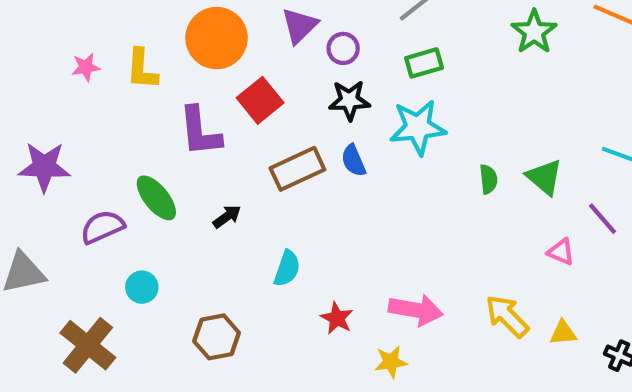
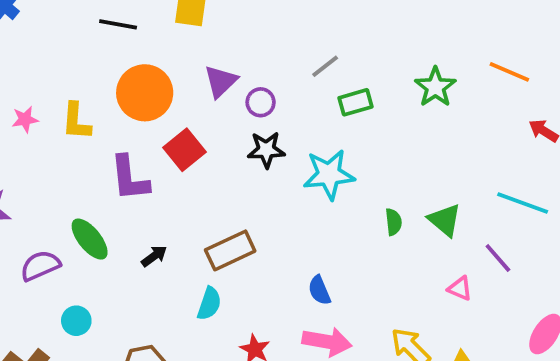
green rectangle: (424, 63) -> (355, 102), moved
blue semicircle: (354, 161) -> (319, 290), moved
brown rectangle: (297, 169) -> (230, 250), moved

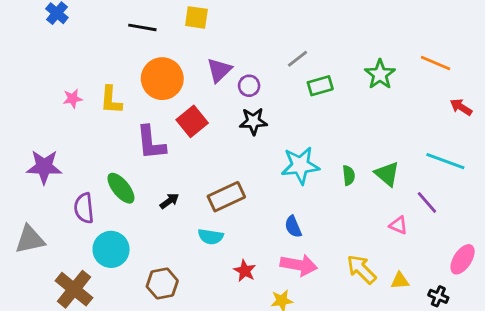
cyan star: (329, 174) -> (300, 165), moved
purple semicircle: (40, 266) -> (84, 208), turned -72
cyan semicircle: (209, 304) -> (211, 237), turned 80
cyan circle: (76, 321) -> (111, 249), size x1.6

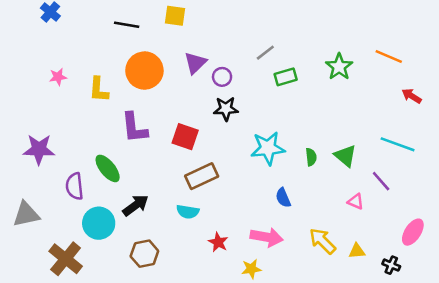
pink star: (73, 99) -> (58, 77), moved
red square: (192, 121) -> (185, 137), moved, turned -32
black arrow: (169, 201) -> (136, 205), moved, size x1.5
blue semicircle: (293, 227) -> (283, 198), moved

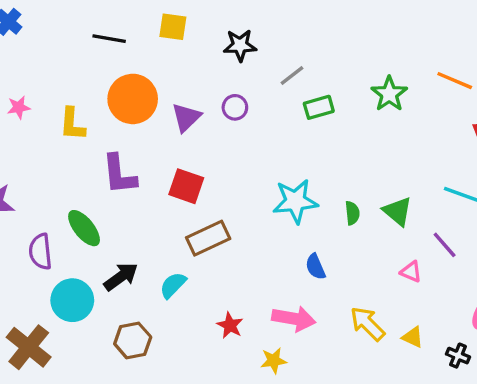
purple triangle: (195, 63) -> (186, 117), moved
black star: (226, 109) -> (240, 45), moved
cyan semicircle: (188, 212) -> (173, 285), moved, turned 125
yellow triangle: (357, 251) -> (413, 337), turned 30

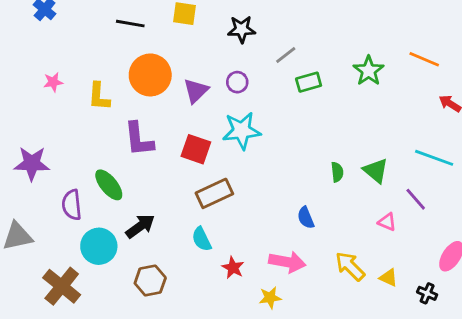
cyan star: (295, 201) -> (242, 131), moved
cyan semicircle: (173, 285) -> (202, 239), moved, turned -70

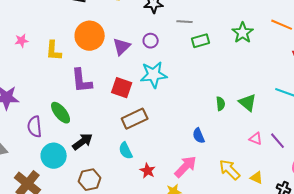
gray line: (286, 55) -> (185, 22), turned 42
purple line: (416, 199) -> (278, 141), moved
pink arrow: (287, 262) -> (186, 167), turned -55

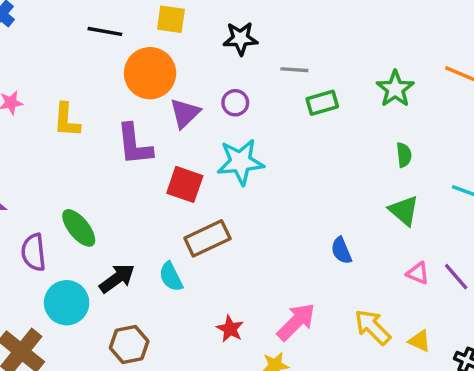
orange circle: (90, 36) -> (150, 73), moved
purple L-shape: (82, 81) -> (134, 144), moved
green semicircle: (221, 104) -> (404, 155), moved
blue semicircle: (199, 136) -> (341, 251), moved
cyan semicircle: (126, 151) -> (171, 277), moved

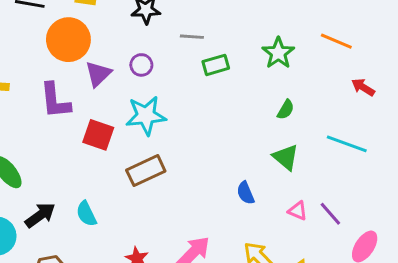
green semicircle: (404, 155) -> (286, 110), turned 36
brown rectangle: (207, 238) -> (146, 171), moved
blue semicircle: (341, 251) -> (246, 193), moved

